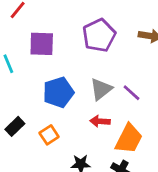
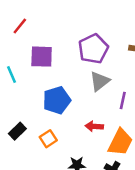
gray triangle: (101, 89) -> (100, 81), moved
purple line: (132, 93) -> (123, 101), turned 60

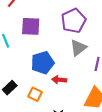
red arrow: (94, 126) -> (59, 80), moved
orange square: (48, 139) -> (35, 94), turned -32

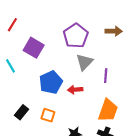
purple square: (31, 26) -> (34, 48), turned 36
red arrow: (59, 80) -> (75, 90), moved

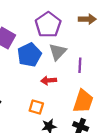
blue pentagon: (51, 82) -> (29, 55), moved
orange square: (48, 115) -> (36, 107), moved

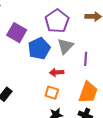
orange square: (36, 107) -> (52, 93), moved

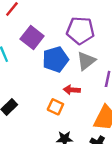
purple pentagon: (57, 21) -> (80, 30), turned 30
orange square: (52, 93) -> (55, 107), moved

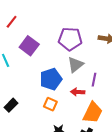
blue pentagon: (55, 59) -> (51, 79), moved
red arrow: (72, 90) -> (78, 92), moved

